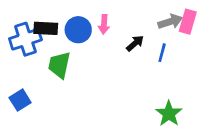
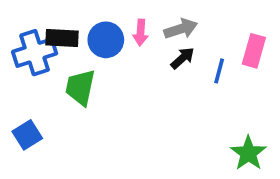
gray arrow: (170, 22) -> (181, 29), moved
pink rectangle: (188, 22) -> (254, 51), moved
green star: (169, 114) -> (248, 153), moved

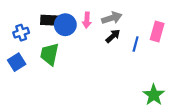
black rectangle: (62, 38) -> (51, 20), moved
blue cross: (35, 53) -> (21, 33), size x0.6
blue square: (27, 135) -> (17, 62), moved

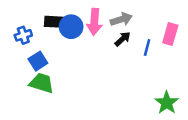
pink arrow: (87, 20) -> (94, 22), size x1.5
green trapezoid: (49, 54) -> (42, 83), moved, turned 95
blue square: (17, 62) -> (38, 61), moved

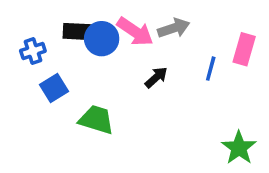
pink arrow: (94, 22) -> (135, 32), turned -60
black arrow: (123, 39) -> (156, 77), moved
green trapezoid: (42, 83) -> (96, 120), moved

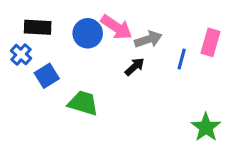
gray arrow: (174, 28) -> (148, 39), moved
black rectangle: (79, 32) -> (38, 27), moved
blue cross: (33, 51) -> (21, 55), moved, turned -30

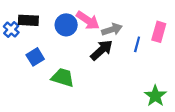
blue cross: (21, 55) -> (11, 29), moved
black arrow: (135, 67) -> (102, 50), size x1.5

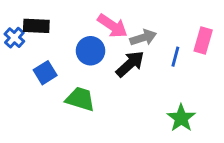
blue circle: (66, 25) -> (90, 51), moved
green star: (155, 96) -> (181, 118), moved

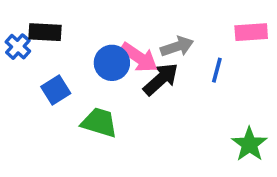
pink arrow: (112, 26) -> (139, 57), moved
pink rectangle: (203, 41) -> (251, 32), moved, turned 70
green star: (181, 118) -> (249, 144), moved

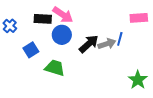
black rectangle: (45, 32) -> (43, 19), moved
gray arrow: (177, 47) -> (107, 44), moved
pink arrow: (139, 57) -> (63, 15), moved

